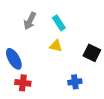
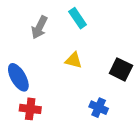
cyan rectangle: (59, 23) -> (78, 18), moved
blue cross: (75, 82) -> (99, 108), turned 32

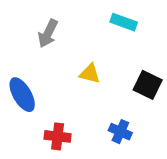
cyan rectangle: (78, 18) -> (124, 22), moved, turned -36
red cross: (30, 109) -> (58, 136), moved

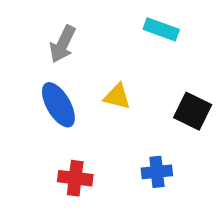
blue ellipse: (22, 95) -> (58, 105), moved
blue cross: (120, 132) -> (157, 172), turned -30

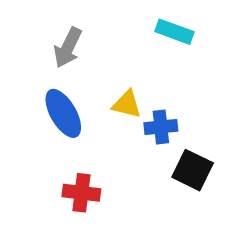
black square: (193, 111) -> (193, 170), moved
blue cross: (157, 172) -> (161, 127), moved

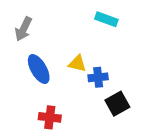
gray arrow: (68, 48) -> (23, 29), moved
black square: (193, 170) -> (117, 104), turned 35

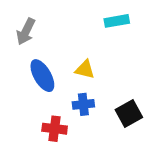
cyan rectangle: (106, 19) -> (117, 21), turned -30
blue cross: (98, 77) -> (83, 104), moved

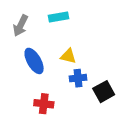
cyan rectangle: (117, 21) -> (58, 17), moved
blue cross: (83, 104) -> (78, 78), moved

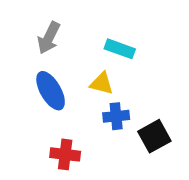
cyan rectangle: (58, 17) -> (120, 49), moved, turned 30
gray arrow: (21, 26) -> (49, 38), moved

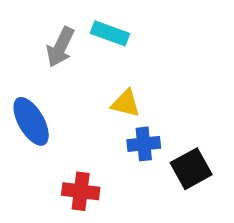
cyan rectangle: (120, 49) -> (110, 33), moved
blue ellipse: (51, 91) -> (31, 121), moved

